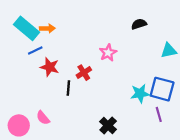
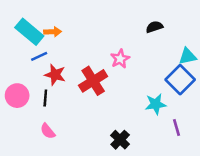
red cross: (84, 73) -> (93, 81), size x1.6
black line: (68, 88) -> (45, 98), moved
blue square: (162, 89) -> (180, 80), moved, turned 30
pink circle: (19, 125) -> (17, 96), moved

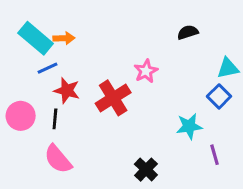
blue square: (180, 80) -> (219, 96), size x0.7
pink semicircle: (48, 131) -> (58, 159), size x1.5

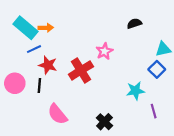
pink semicircle: (58, 159) -> (58, 114), moved

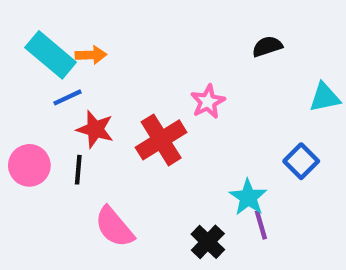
blue square: (157, 69) -> (301, 161), moved
cyan star: (135, 91) -> (248, 197), moved, turned -30
purple line: (154, 111) -> (261, 225), moved

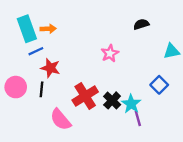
cyan rectangle: (51, 55) -> (27, 29), turned 30
red cross: (161, 140) -> (85, 96), moved
black cross: (208, 242) -> (112, 100), moved

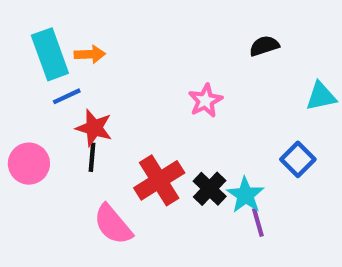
black line: (41, 89) -> (92, 157), moved

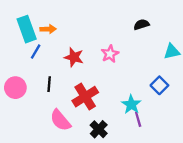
blue line: (67, 96) -> (36, 52), turned -35
red star: (94, 128) -> (74, 57), moved
black cross: (210, 189) -> (99, 129), moved

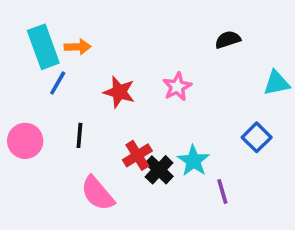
red cross: (85, 97) -> (137, 155), size x0.7
cyan star: (131, 104) -> (193, 161), moved
black cross: (99, 129) -> (159, 170), moved

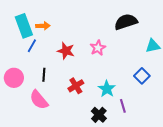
black semicircle: (228, 40) -> (126, 22), size x1.6
black cross: (159, 170) -> (99, 115), moved
pink semicircle: (98, 193) -> (39, 100), moved

